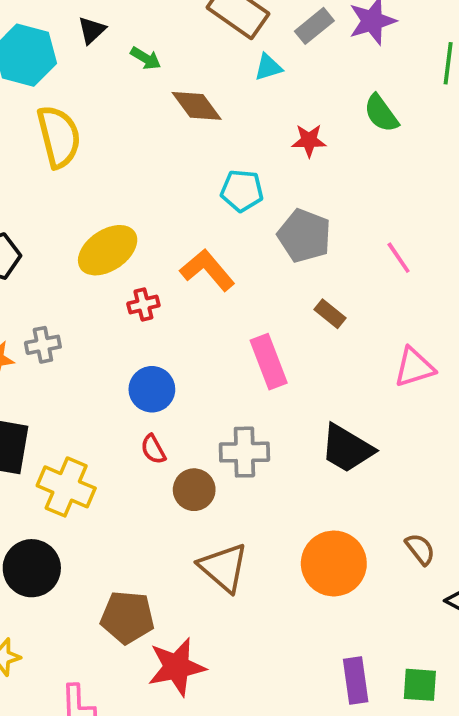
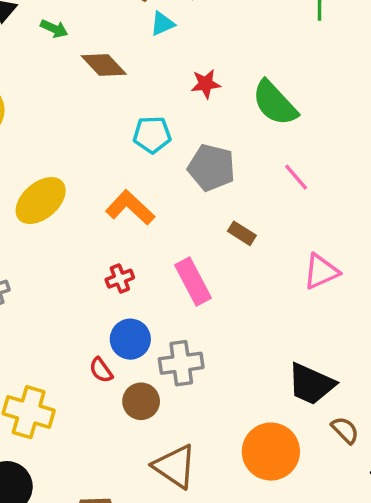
green semicircle: (381, 113) -> (275, 103), moved, size x1.4
red cross: (143, 304) -> (120, 279), moved
blue circle: (152, 389) -> (130, 339), moved
black trapezoid: (347, 448) -> (311, 384), moved

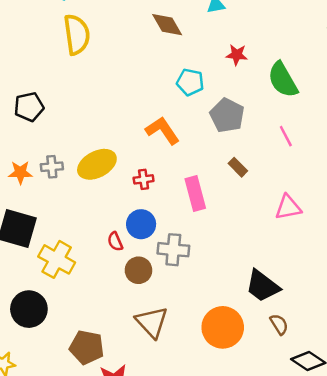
yellow ellipse: (41, 201) -> (97, 164), moved

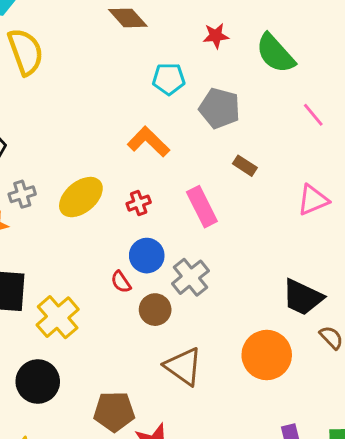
pink line: (286, 136) -> (313, 115), moved
gray cross: (52, 167) -> (22, 194), moved
gray cross: (173, 250) -> (190, 277), turned -32
yellow cross: (57, 259) -> (58, 317), turned 32

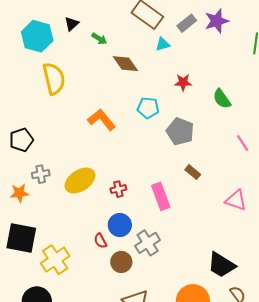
green semicircle: (275, 53) -> (222, 99), size x0.7
orange L-shape: (149, 142) -> (102, 120), moved
pink triangle: (313, 200) -> (236, 200), turned 35

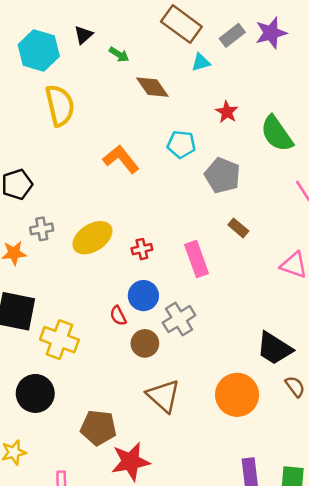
red star: (183, 82) -> (227, 112), turned 30
green semicircle: (222, 99) -> (277, 134), size x1.4
yellow cross: (55, 260) -> (59, 340), turned -36

